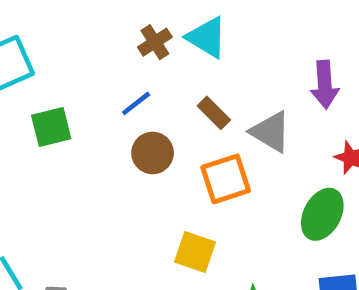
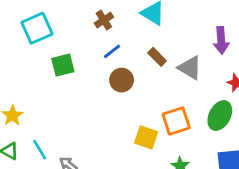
brown cross: (155, 42) -> (104, 20), moved
orange square: (226, 179) -> (176, 121), moved

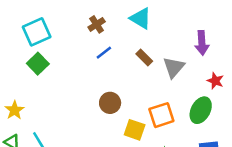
green square: (63, 65) -> (38, 64), moved, turned -30
gray triangle: (190, 68) -> (174, 67), turned 40
brown circle: (122, 80) -> (110, 103), moved

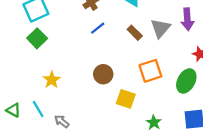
gray triangle: (174, 67) -> (160, 28), moved
yellow star: (14, 110) -> (52, 80), moved
orange square: (161, 115) -> (150, 71), moved

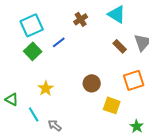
blue line: (98, 28) -> (59, 42), moved
green triangle: (13, 110) -> (12, 99), moved

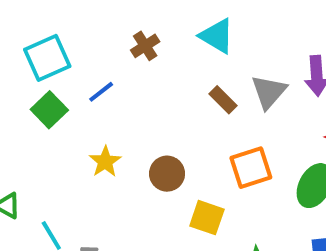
yellow star: (46, 88) -> (105, 162), moved

